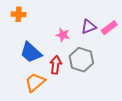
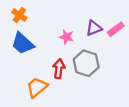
orange cross: (19, 14) -> (19, 15), turned 32
blue trapezoid: (31, 52) -> (23, 43), moved

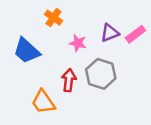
orange cross: (19, 15) -> (53, 18), moved
orange trapezoid: (37, 87) -> (43, 102), turned -85

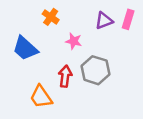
purple triangle: (110, 33) -> (104, 21), moved
pink rectangle: (135, 34) -> (128, 19), moved, turned -36

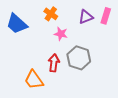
orange cross: (51, 17) -> (51, 14), moved
blue trapezoid: (25, 48) -> (17, 24), moved

